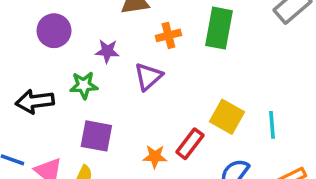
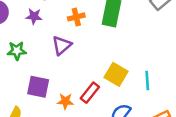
purple star: (107, 51) -> (34, 16), moved
purple square: (96, 136) -> (38, 87), moved

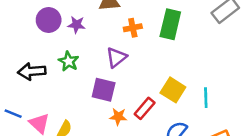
purple star: (34, 16) -> (76, 25), moved
green star: (17, 51) -> (69, 61), turned 30
purple square: (38, 87) -> (104, 90), moved

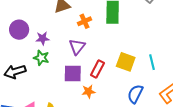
purple star: (76, 25) -> (43, 38), moved
red rectangle: (145, 108) -> (97, 69), moved

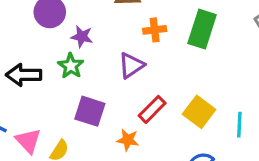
purple square: (73, 73) -> (90, 111), moved

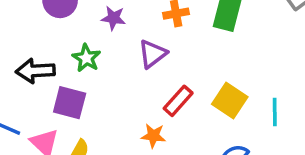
purple star: (82, 37) -> (113, 18), moved
purple square: (90, 111) -> (70, 103), moved

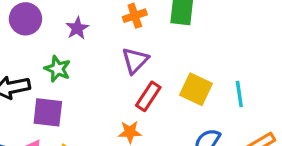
purple star: (113, 18) -> (77, 28), turned -30
purple triangle: (153, 54) -> (135, 60), moved

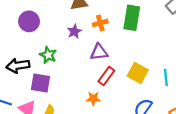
purple star: (77, 28) -> (74, 31), moved
purple triangle: (135, 60) -> (99, 52), turned 36

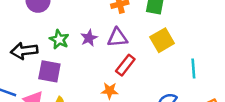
purple star: (74, 31) -> (89, 38), moved
yellow square: (138, 73) -> (162, 40), moved, turned 30

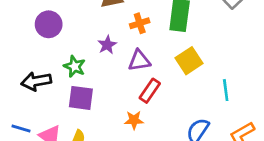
purple star: (89, 38) -> (107, 45), moved
purple square: (49, 71) -> (81, 98), moved

